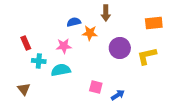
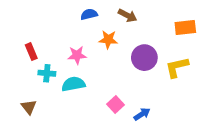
brown arrow: (106, 13) -> (128, 15), turned -63
blue semicircle: (74, 22) -> (89, 14), moved
pink square: (96, 87) -> (115, 105), turned 32

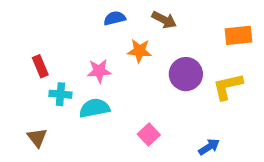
blue arrow: (142, 114) -> (209, 147), moved

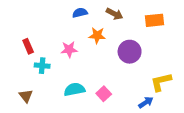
orange rectangle: (239, 35) -> (154, 20), moved
yellow L-shape: (228, 86) -> (161, 82), moved
cyan semicircle: (94, 108) -> (74, 89), moved

